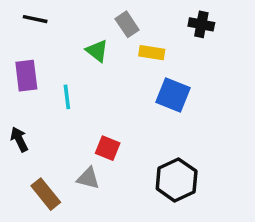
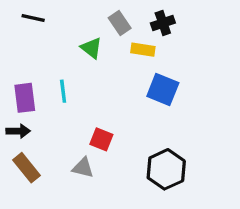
black cross: (201, 24) -> (163, 23), moved, turned -30
purple rectangle: (26, 76) -> (25, 98), moved
black arrow: (19, 139) -> (18, 131), turned 115
brown rectangle: (46, 194) -> (26, 168), moved

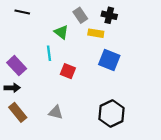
black cross: (163, 23) -> (109, 15), turned 32
cyan line: (63, 91) -> (49, 53), moved
purple rectangle: (25, 98) -> (17, 66), turned -36
red square: (101, 139) -> (68, 71), moved

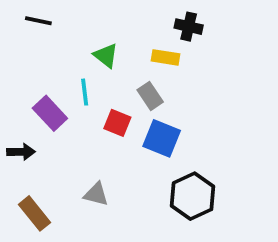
gray rectangle: (80, 15) -> (150, 96), moved
blue square: (109, 60) -> (162, 138), moved
purple rectangle: (17, 66) -> (50, 113), moved
brown rectangle: (18, 112) -> (34, 213), moved

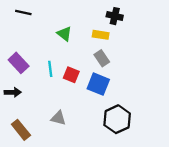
cyan line: (85, 92) -> (50, 69), moved
gray rectangle: (150, 96) -> (102, 58), moved
purple rectangle: (50, 113) -> (19, 63), moved

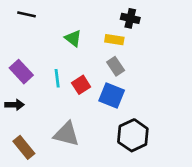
red square: (71, 75) -> (81, 85), turned 35
gray triangle: (58, 118) -> (66, 134), size x1.5

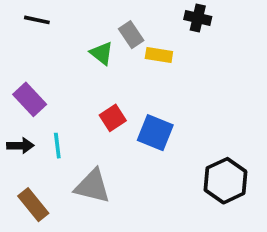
black cross: (130, 18) -> (198, 18), moved
gray rectangle: (116, 66) -> (131, 35), moved
cyan line: (57, 78) -> (57, 146), moved
black hexagon: (133, 135) -> (225, 181), moved

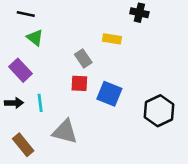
gray rectangle: (131, 35) -> (83, 58), moved
green triangle: (102, 53) -> (35, 38), moved
red square: (113, 118) -> (79, 83), turned 36
black hexagon: (225, 181) -> (159, 111), moved

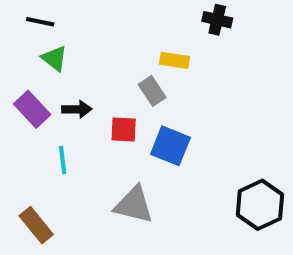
gray rectangle: (83, 58) -> (152, 91), moved
black arrow: (14, 103) -> (77, 109), moved
black hexagon: (159, 111) -> (260, 205), moved
gray triangle: (65, 132) -> (134, 205), moved

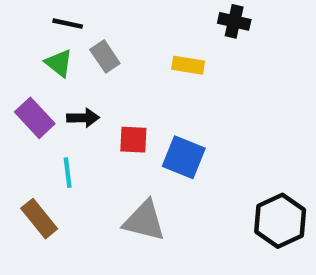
black line: (40, 22) -> (68, 24), moved
gray rectangle: (152, 91) -> (105, 56), moved
brown rectangle: (36, 225) -> (39, 219), moved

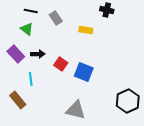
gray rectangle: (105, 56) -> (56, 18), moved
red square: (133, 140) -> (61, 64), turned 32
gray triangle: (144, 221) -> (76, 110), moved

